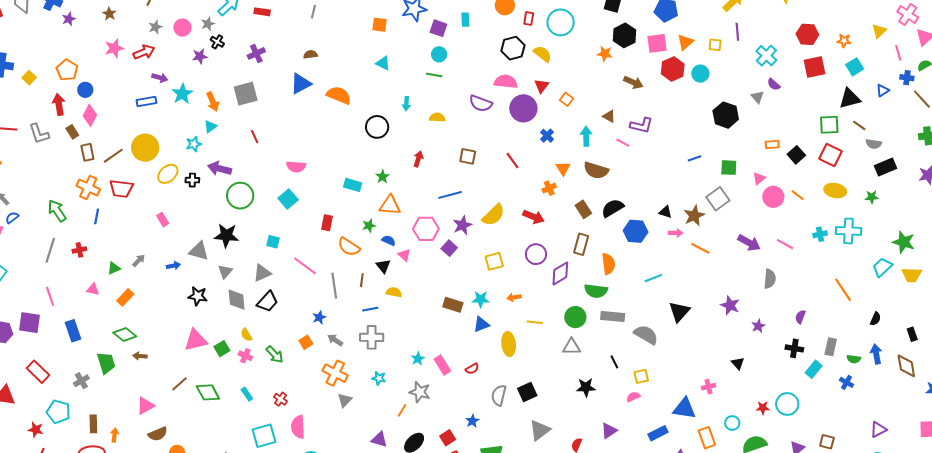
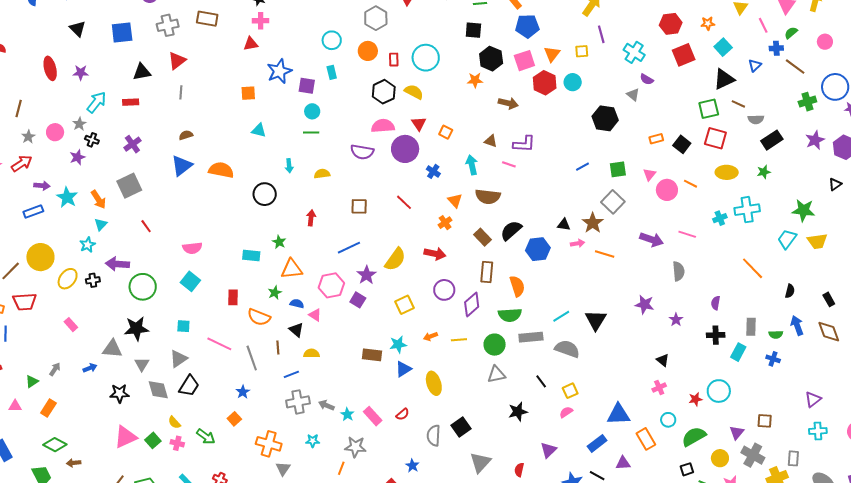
cyan line: (653, 278) -> (561, 316), moved
yellow line: (535, 322) -> (459, 340), moved
gray arrow: (335, 340) -> (326, 405), moved
pink cross: (709, 387) -> (659, 387), moved

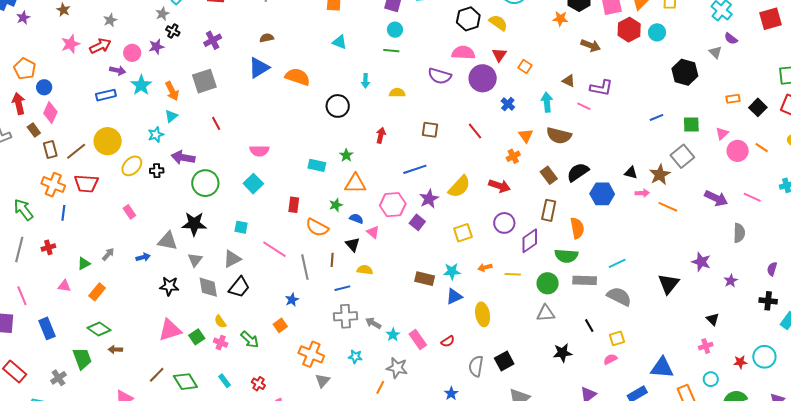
pink circle: (55, 132) -> (132, 53), moved
black triangle: (596, 320) -> (669, 284), moved

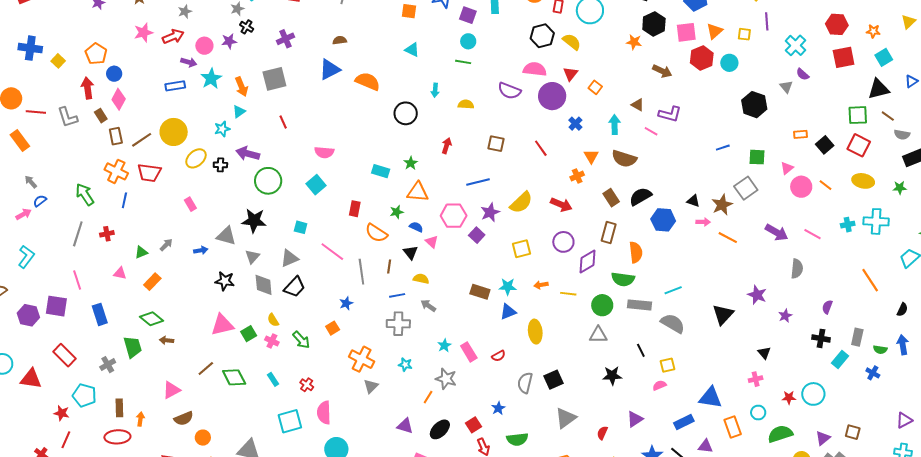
gray arrow: (373, 323) -> (428, 306), moved

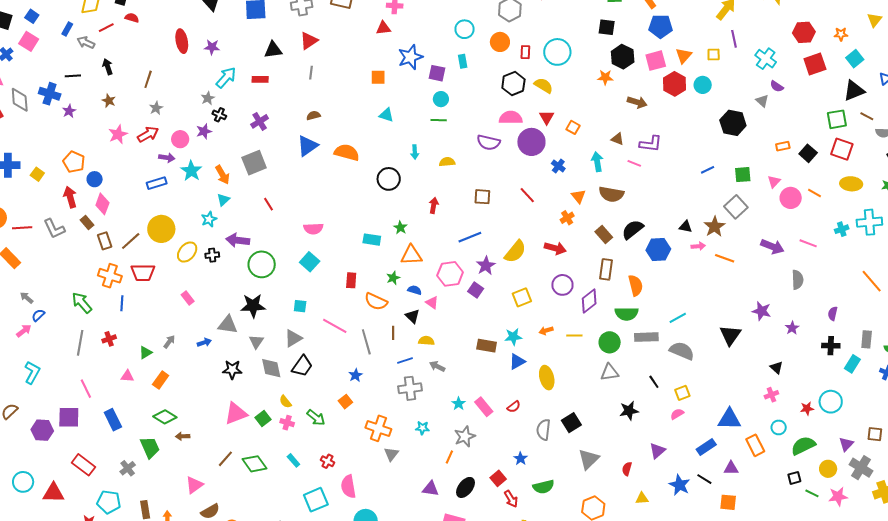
gray star: (446, 379) -> (465, 436), turned -30

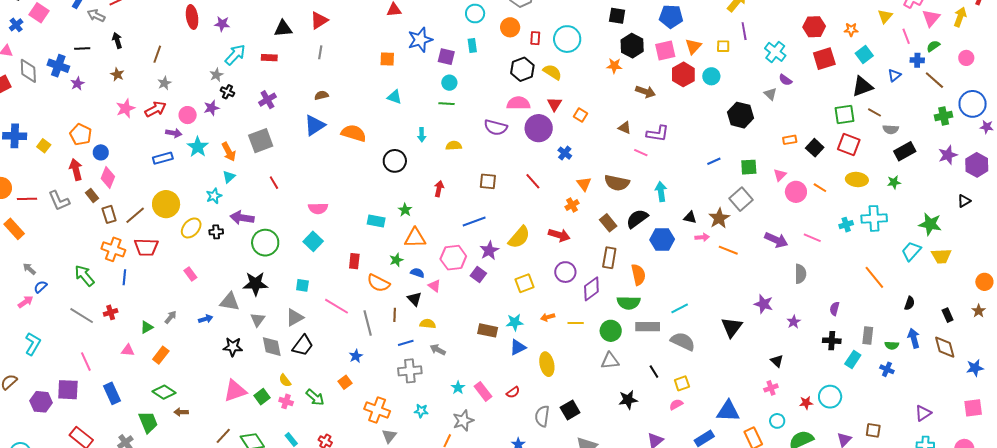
cyan arrow: (597, 162) -> (661, 192), moved
gray line: (80, 343) -> (82, 316), turned -70

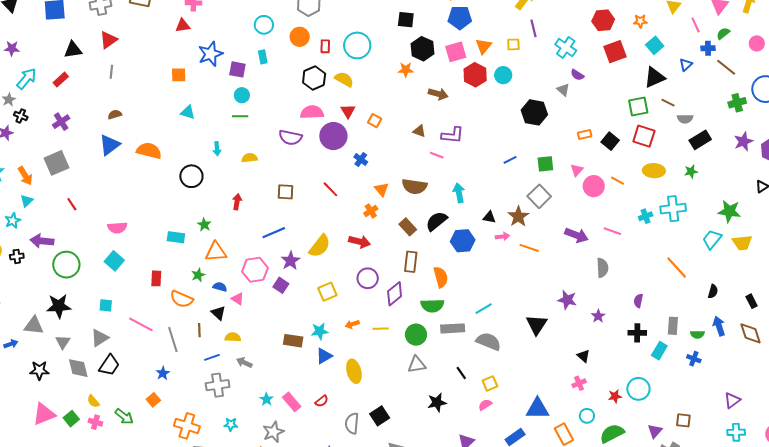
red rectangle: (269, 58) -> (61, 80), turned -42

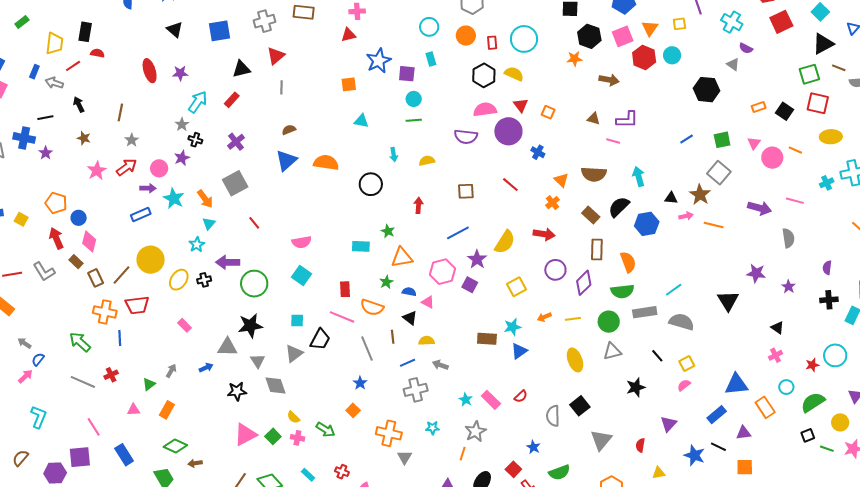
pink line: (141, 324) -> (342, 317), moved
black trapezoid: (109, 365) -> (320, 339), moved
yellow ellipse: (354, 371) -> (575, 360), moved

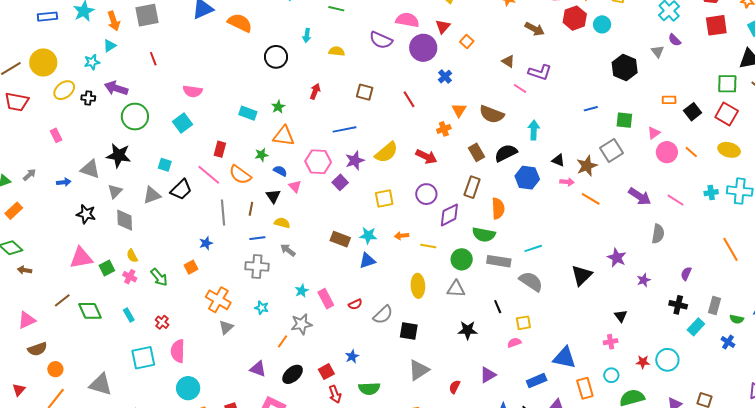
black square: (580, 406) -> (409, 331), turned 30
gray semicircle: (553, 416) -> (383, 315), moved, turned -150

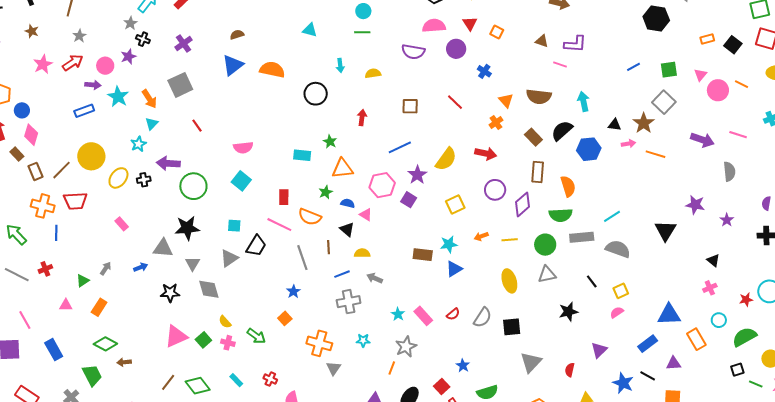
purple circle: (423, 48) -> (456, 49), size x0.7

